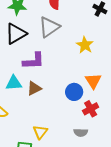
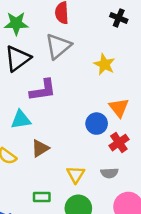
brown triangle: (34, 88) -> (40, 148), moved
yellow triangle: (40, 132) -> (76, 174), moved

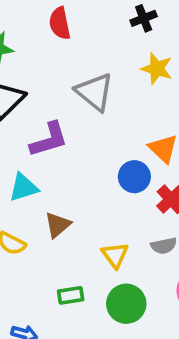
black cross: (119, 18) -> (144, 18), turned -35
gray triangle: (58, 46) -> (95, 92), moved, turned -32
yellow star: (104, 64) -> (157, 69), moved

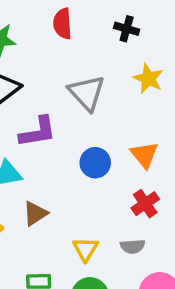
black cross: (144, 18) -> (127, 29), moved, turned 30
blue circle: (134, 177) -> (95, 163), moved

